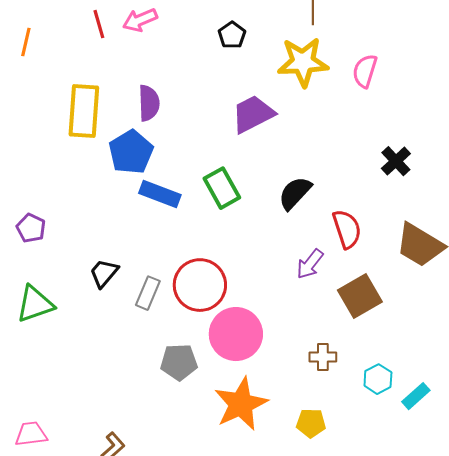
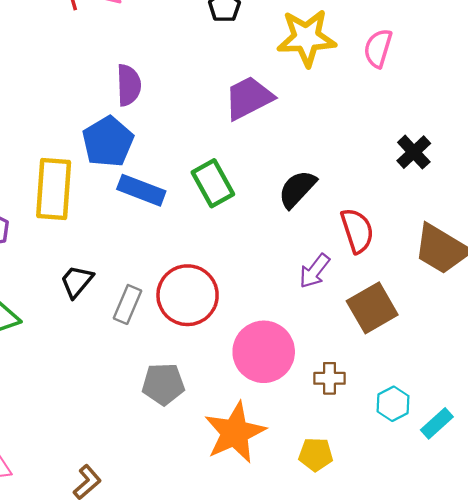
yellow rectangle: (84, 111) -> (54, 189), moved
pink circle: (236, 334) -> (264, 352), moved

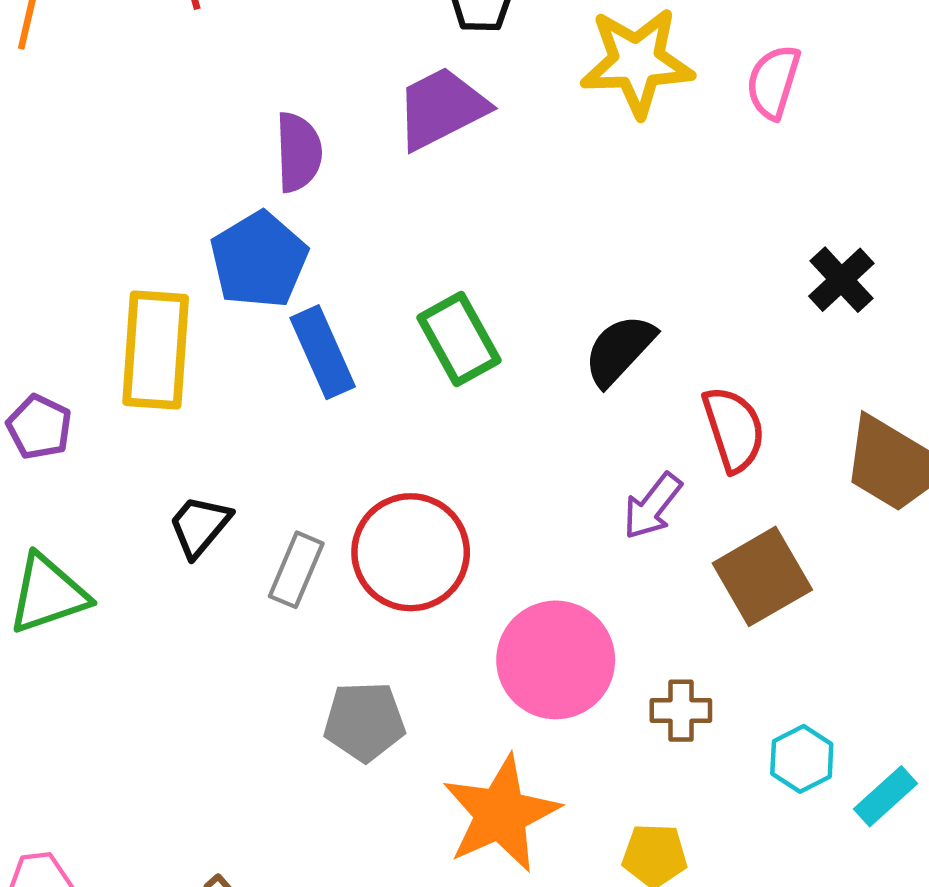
purple trapezoid: (249, 98) -> (441, 108), moved
blue rectangle: (141, 190) -> (323, 352), turned 45

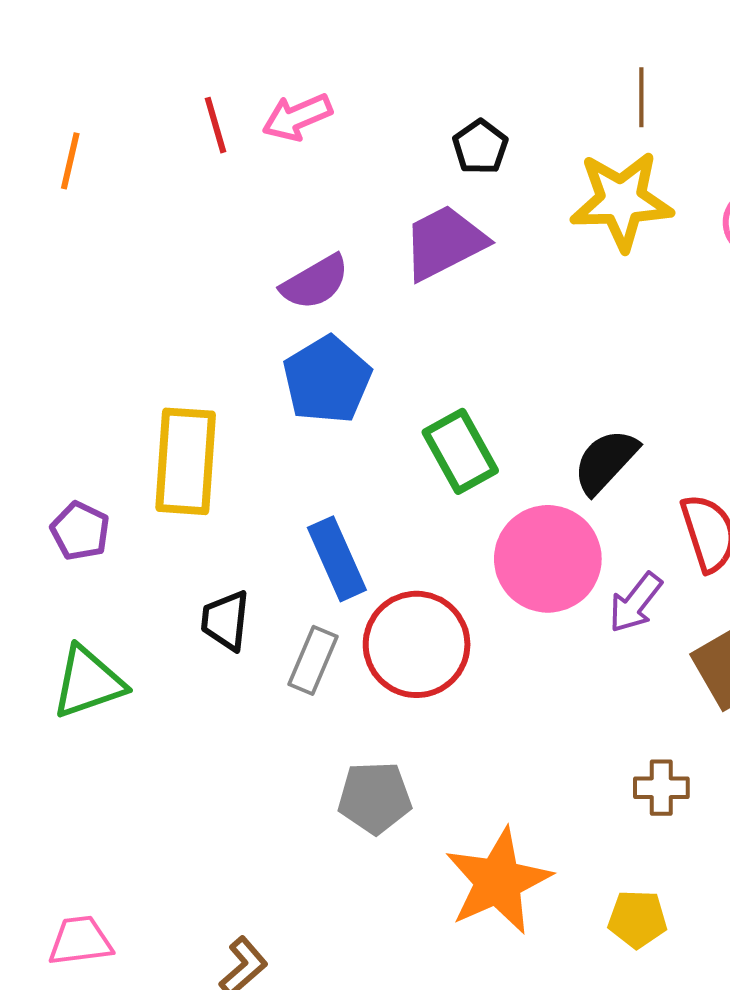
purple semicircle: (298, 152) -> (315, 282), turned 62
blue pentagon: (259, 260) -> (327, 380), moved
blue rectangle: (323, 352) -> (337, 559), moved
black trapezoid: (200, 526) -> (225, 621), turned -34
pink circle: (556, 660) -> (548, 559), moved

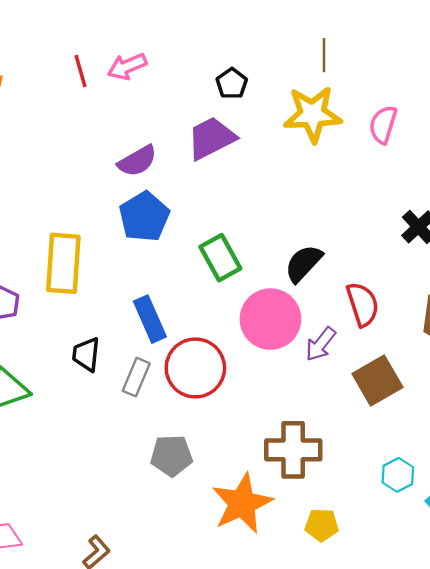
brown cross: (661, 788) -> (293, 450), moved, size x1.8

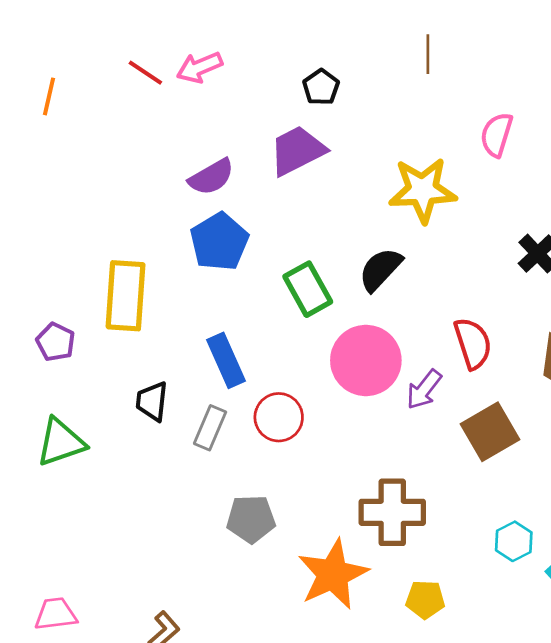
red line: (80, 71) -> (145, 73), turned -40
yellow star: (313, 114) -> (423, 190), moved
black semicircle: (303, 263) -> (380, 269), moved
red circle: (195, 368) -> (279, 417), size x0.7

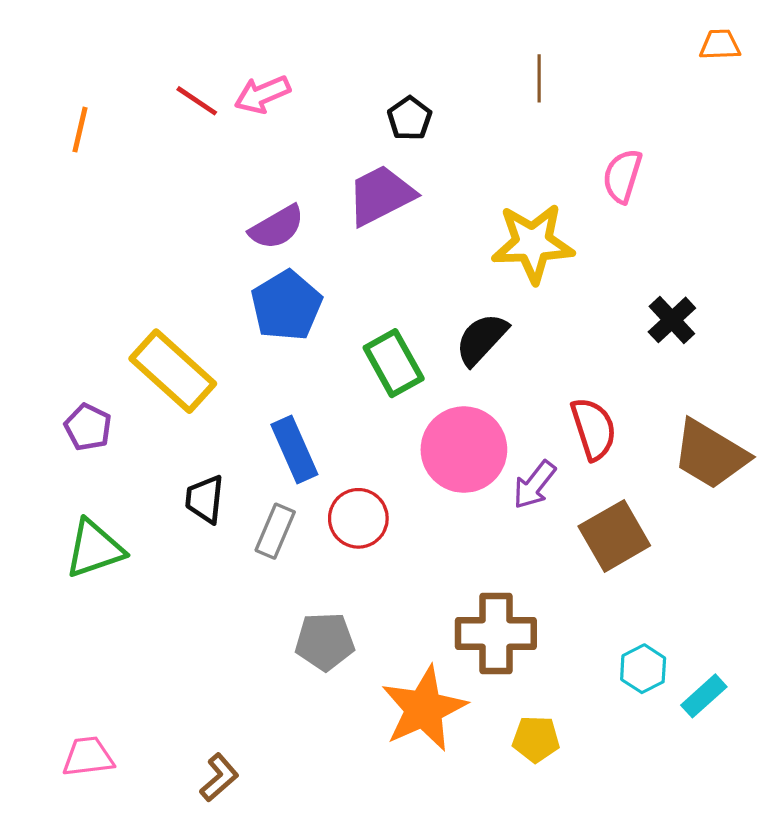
yellow rectangle: (126, 296) -> (173, 371), turned -52

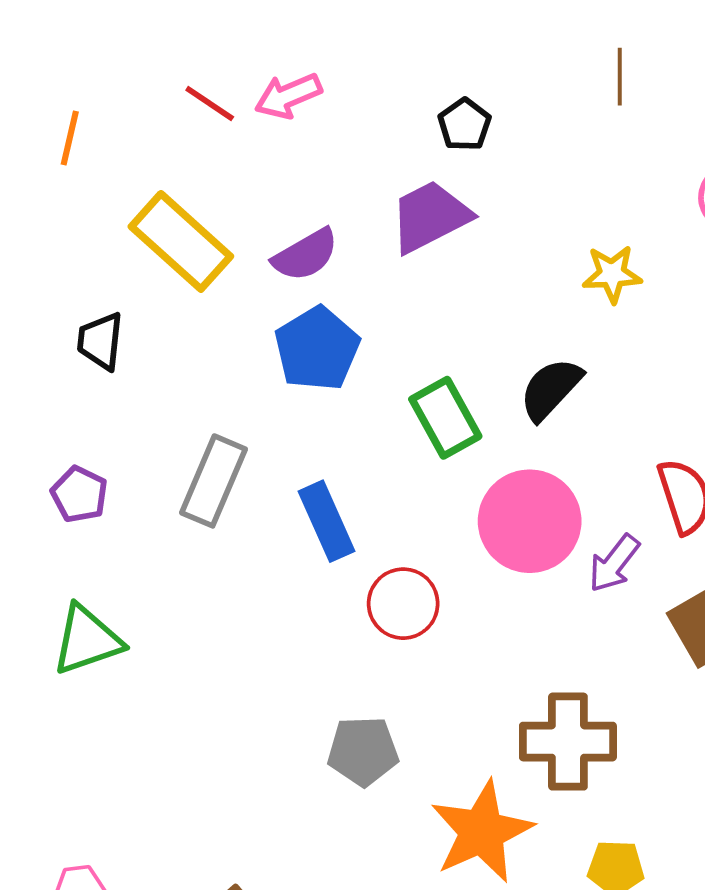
yellow star: (533, 243) -> (612, 274), size x0.6
yellow rectangle: (173, 371) -> (181, 241), moved
black trapezoid: (205, 499) -> (100, 341), moved
gray rectangle: (275, 531) -> (213, 481), moved, size x1.4

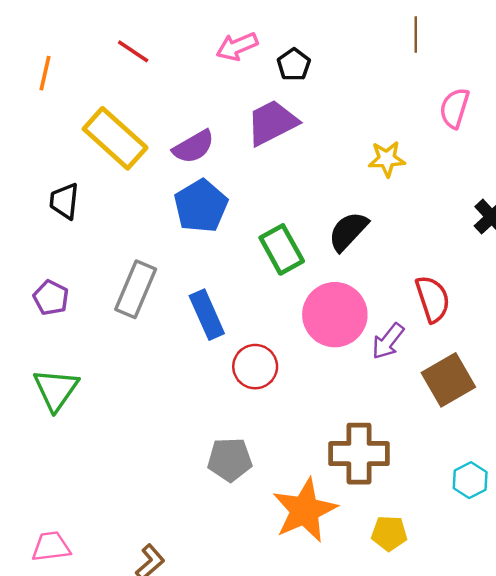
brown line: (620, 77) -> (416, 34), moved
pink arrow: (288, 96) -> (237, 47), moved
green triangle: (87, 640) -> (56, 390), turned -36

